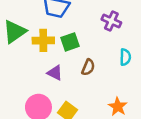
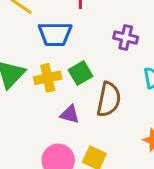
brown semicircle: (88, 67) -> (109, 99), size x1.6

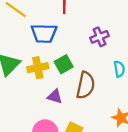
purple cross: (126, 38) -> (99, 37), turned -36

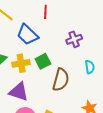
blue trapezoid: (44, 33) -> (27, 35), turned 40
purple triangle: (55, 97) -> (19, 92), moved, size x1.5

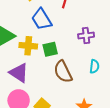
brown semicircle: (61, 80) -> (63, 72), turned 125

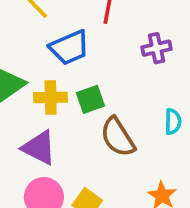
blue trapezoid: (42, 19) -> (69, 47), turned -75
purple cross: (86, 35) -> (157, 48), moved

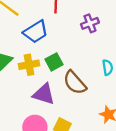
purple triangle: (39, 148) -> (44, 94), moved

